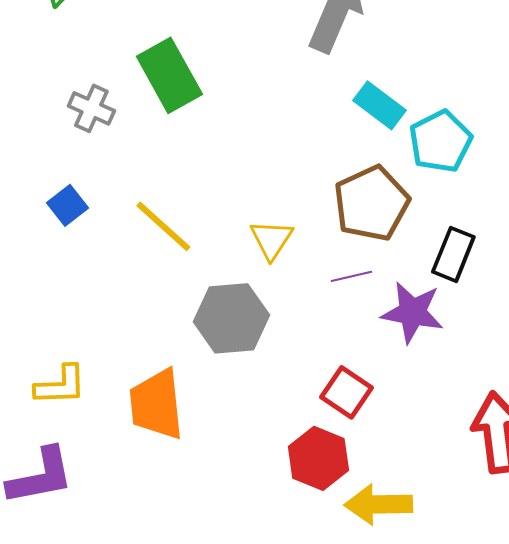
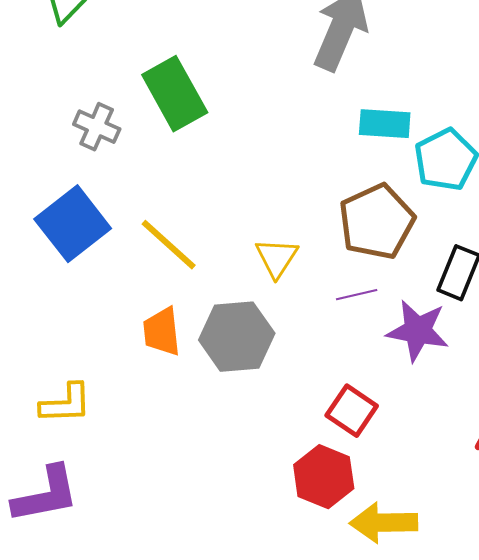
cyan rectangle: (379, 105) -> (385, 124), turned -33
blue square: (67, 205) -> (73, 224), size x1.8
orange trapezoid: (156, 404) -> (162, 332), moved, size x0.7

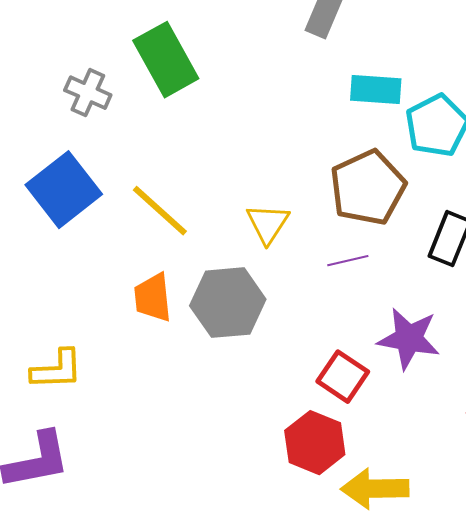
purple star: (418, 331) -> (409, 339), moved

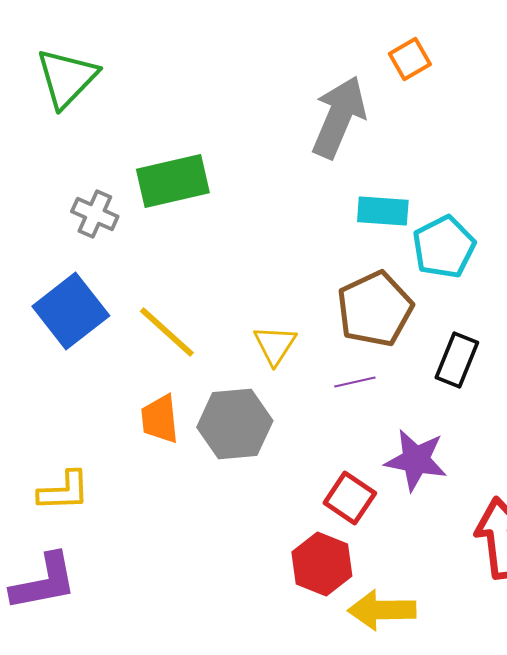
green rectangle: (166, 60) -> (173, 181), turned -74

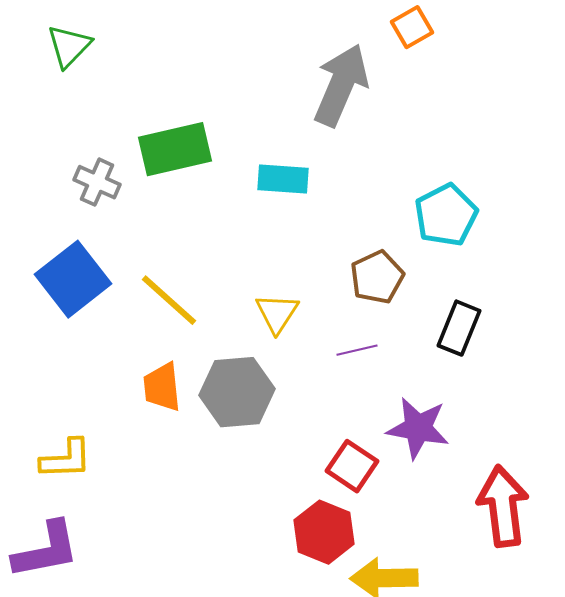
green triangle: (67, 78) -> (69, 46), size x0.7
cyan rectangle: (383, 211) -> (283, 179), moved
brown pentagon: (375, 309) -> (377, 277), size x0.7

